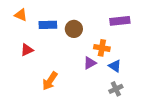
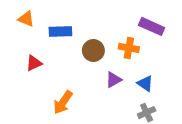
purple rectangle: (120, 21) -> (152, 26), turned 30
brown circle: (74, 29) -> (93, 50), moved
orange cross: (102, 48) -> (129, 48), moved

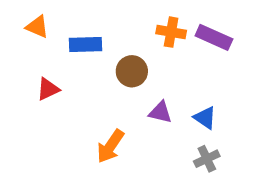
orange cross: (129, 48) -> (171, 32), moved
purple triangle: (114, 80) -> (160, 112), turned 42
orange arrow: (63, 102) -> (110, 146), moved

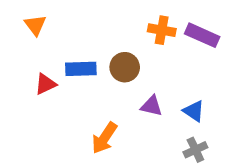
orange triangle: (37, 27) -> (35, 25), turned 30
blue rectangle: (85, 45) -> (81, 69), moved

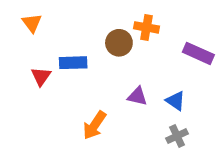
purple rectangle: (202, 35) -> (198, 53), moved
brown circle: (125, 67) -> (119, 43), moved
red triangle: (45, 84) -> (41, 76), turned -30

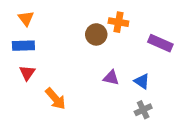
blue rectangle: (73, 63) -> (23, 46), moved
red triangle: (41, 76) -> (27, 73), moved
orange arrow: (95, 125) -> (56, 99), moved, turned -75

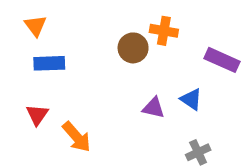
blue rectangle: (23, 46) -> (49, 63), moved
red triangle: (27, 73) -> (37, 115), moved
blue triangle: (142, 81) -> (191, 99), moved

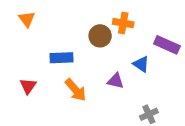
blue rectangle: (49, 63) -> (61, 58), moved
blue triangle: (191, 99) -> (141, 64), moved
orange arrow: (77, 137) -> (76, 90), moved

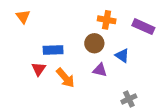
brown circle: (100, 36) -> (94, 43), moved
purple rectangle: (167, 45) -> (143, 27), moved
red triangle: (28, 86) -> (39, 69), moved

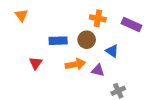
blue rectangle: (53, 50) -> (58, 41), moved
purple triangle: (100, 70) -> (98, 70), moved
orange arrow: (65, 78) -> (75, 64), moved, turned -60

